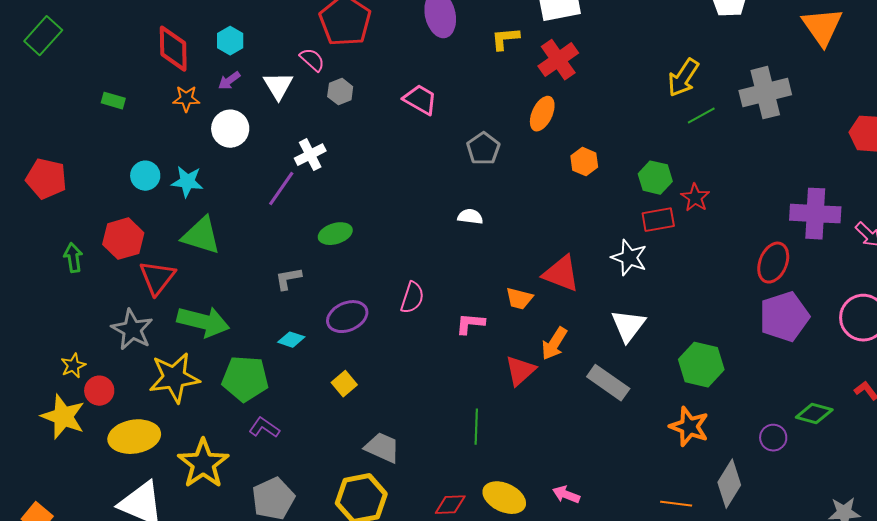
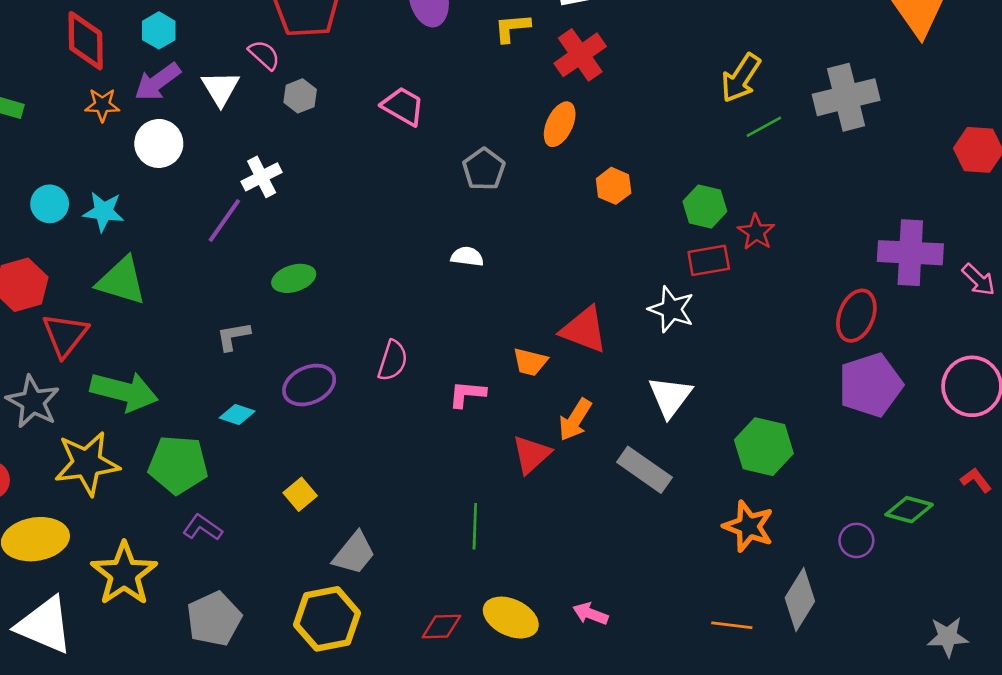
purple arrow: (229, 81) -> (158, 82), size x1.6
yellow square: (344, 384) -> (300, 494), moved
gray trapezoid: (382, 448) -> (354, 553), turned 105

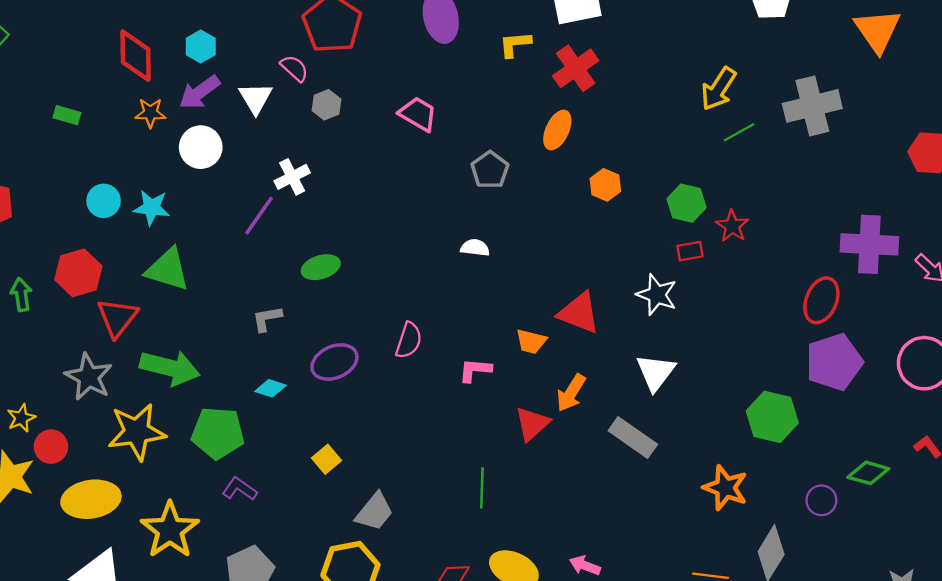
red rectangle: (709, 260) -> (690, 251), size x0.7
green hexagon: (764, 447) -> (772, 417), moved

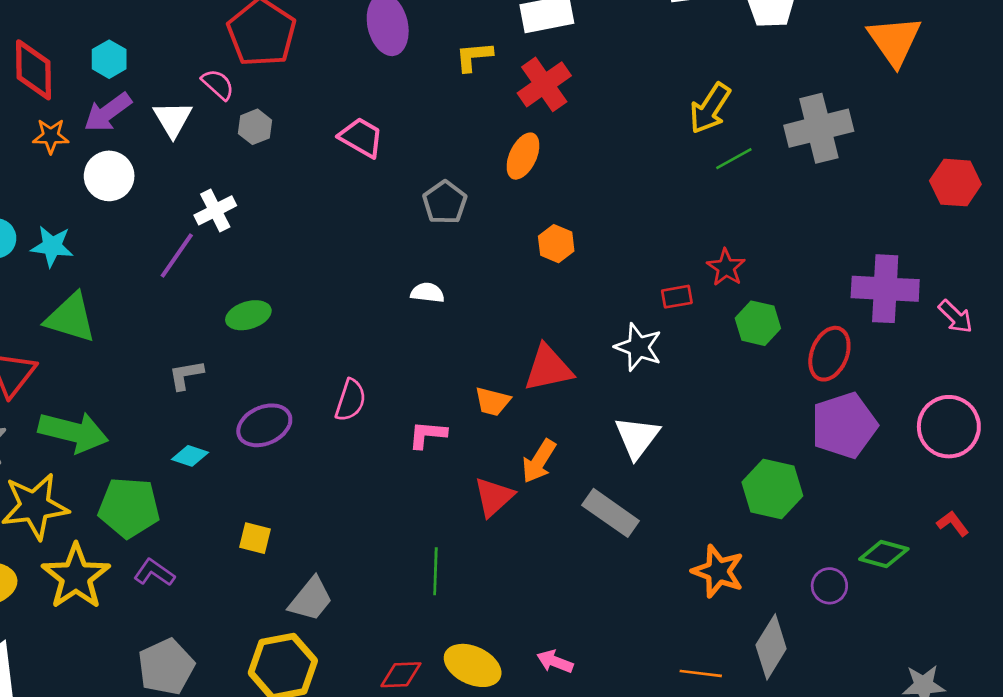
orange hexagon: (605, 185) -> (556, 244), moved
green hexagon: (687, 203) -> (758, 323), moved
red triangle: (579, 313) -> (548, 368), turned -33
yellow square: (326, 459) -> (255, 538), turned -36
yellow star: (170, 530) -> (76, 577), moved

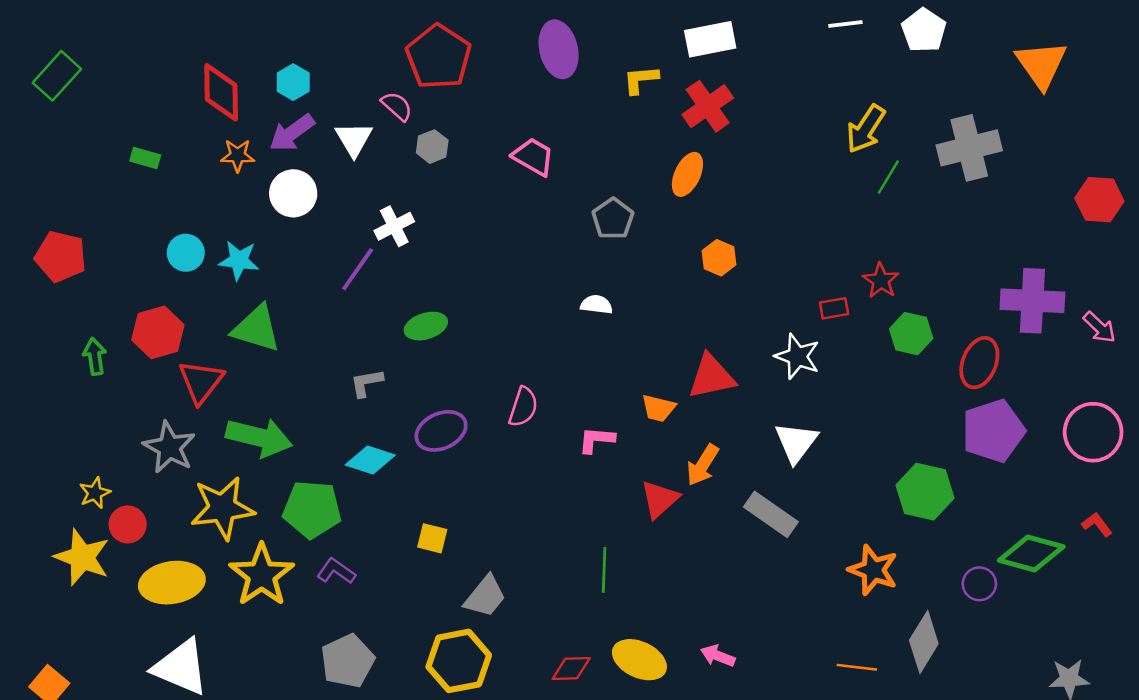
green line: (734, 159) -> (888, 177), turned -30
cyan diamond: (190, 456) -> (370, 460), size x1.4
green diamond: (884, 554) -> (1031, 554), size x1.4

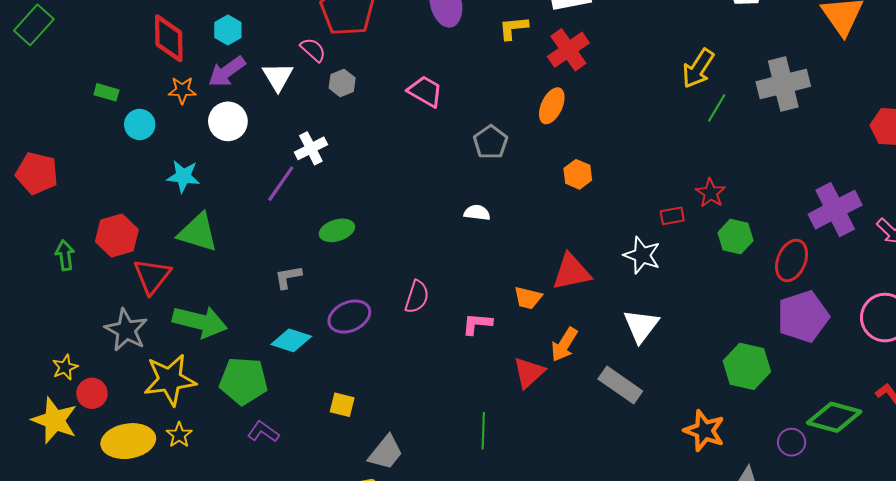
cyan circle: (186, 253) -> (140, 124), moved
purple cross: (1032, 301) -> (835, 210), turned -30
yellow star: (262, 575) -> (179, 435), moved, size x0.5

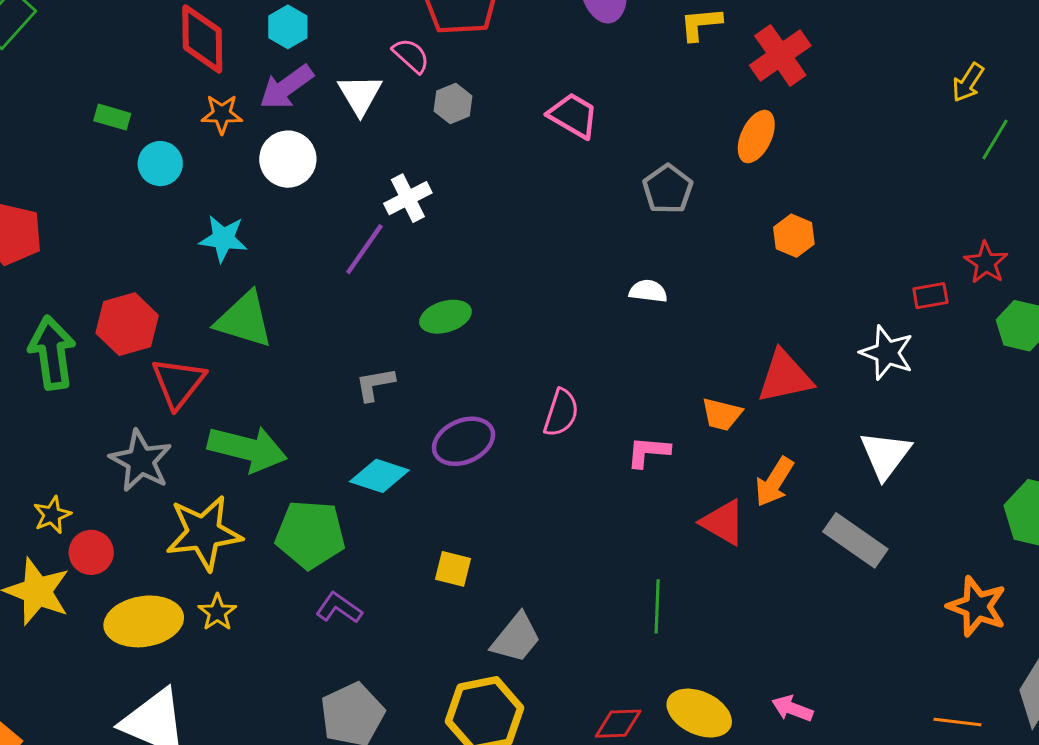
yellow arrow: (698, 68) -> (968, 82), size x0.7
green arrow: (65, 255) -> (52, 353), size x1.6
red triangle: (529, 373) -> (723, 522), turned -48

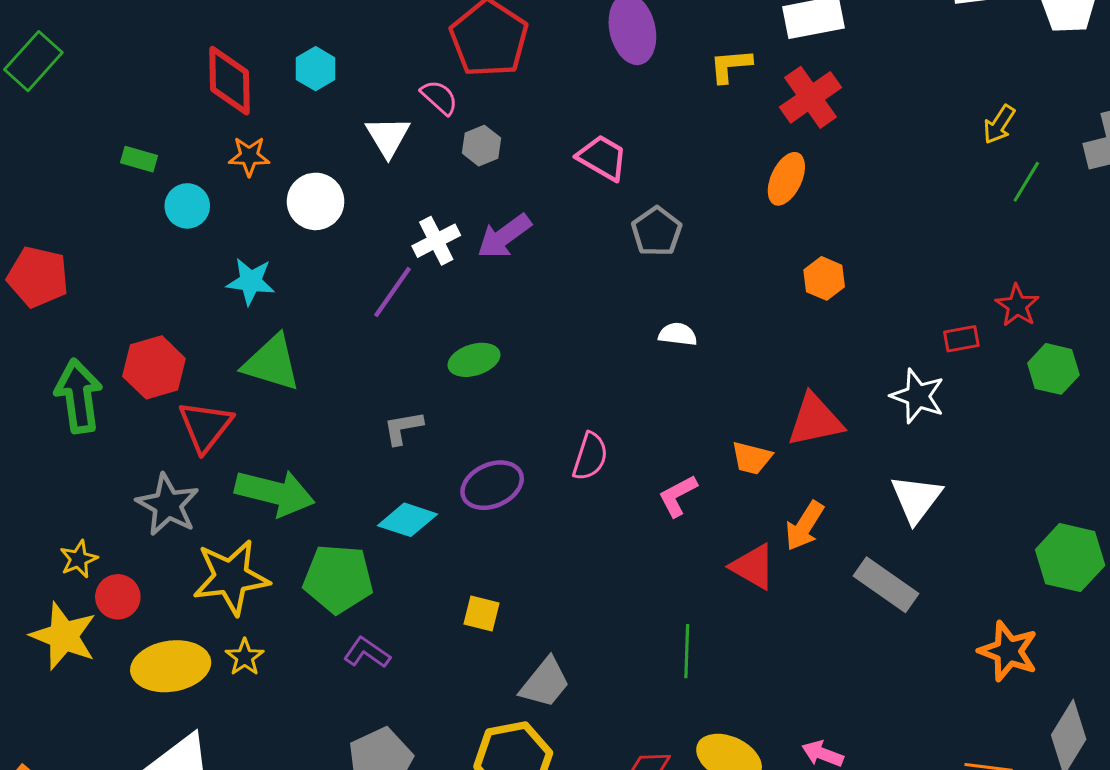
purple arrow: (286, 87) -> (504, 236), moved
gray pentagon: (668, 189) -> (657, 232), moved
pink L-shape: (648, 452) -> (678, 496), turned -33

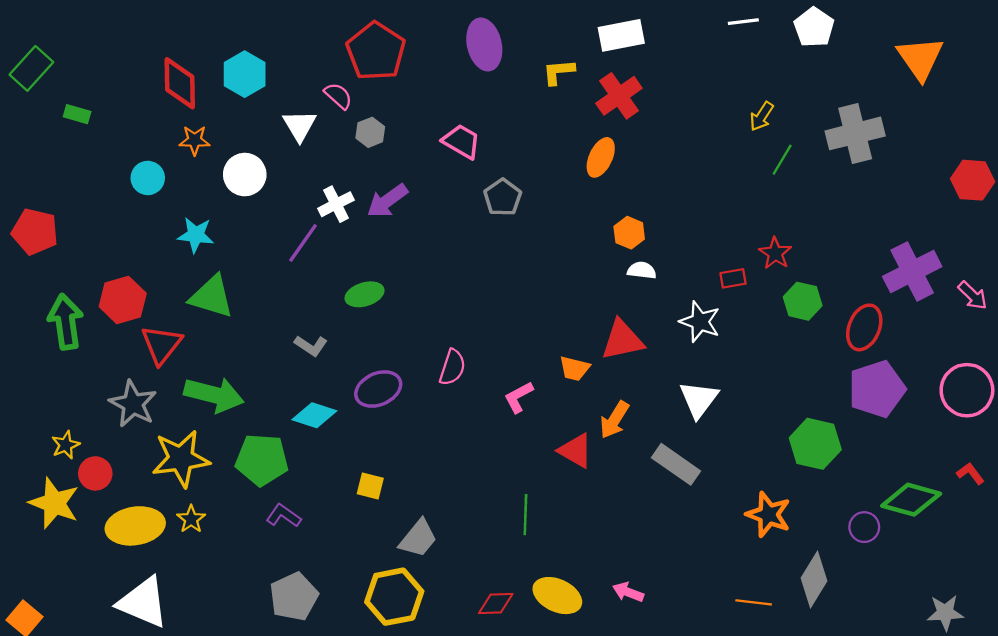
cyan hexagon: (316, 69) -> (245, 74), size x1.4
green rectangle: (139, 159) -> (77, 114), moved
white semicircle: (678, 334) -> (642, 270), moved
gray L-shape: (403, 428) -> (311, 346), turned -136

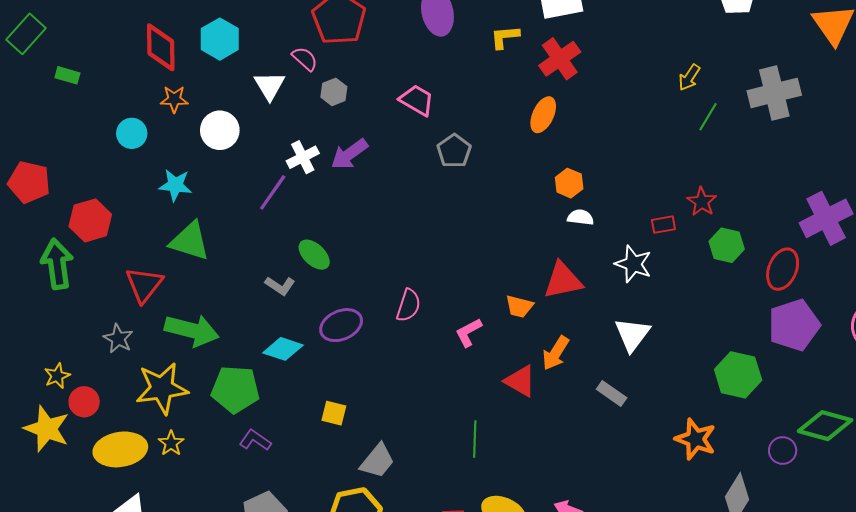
green ellipse: (365, 294) -> (314, 255), moved, turned 60
red hexagon: (123, 300) -> (90, 220), moved
gray star: (133, 404) -> (118, 339), size x0.7
gray rectangle: (676, 464) -> (612, 393), size x0.7

